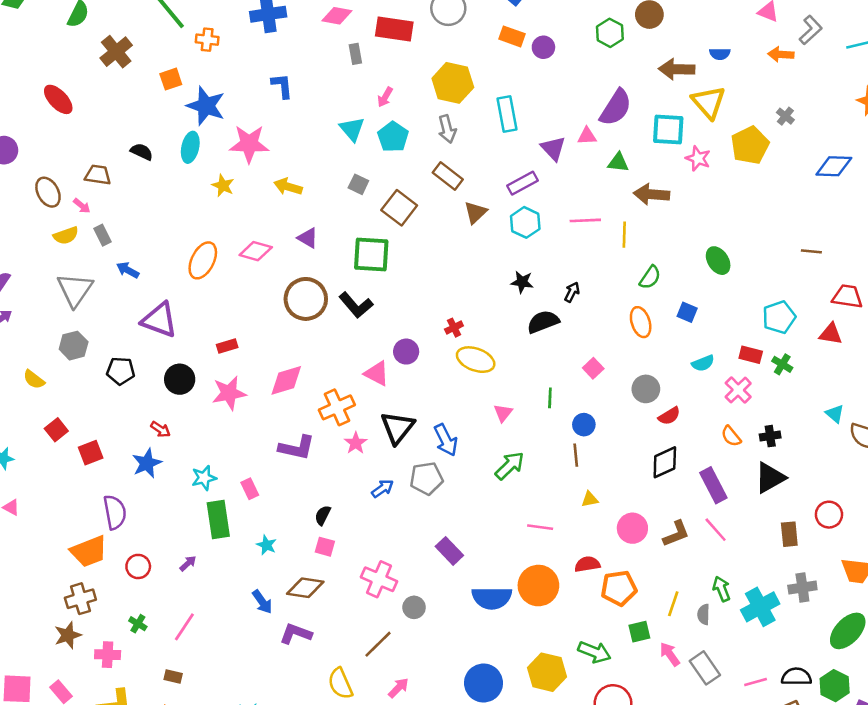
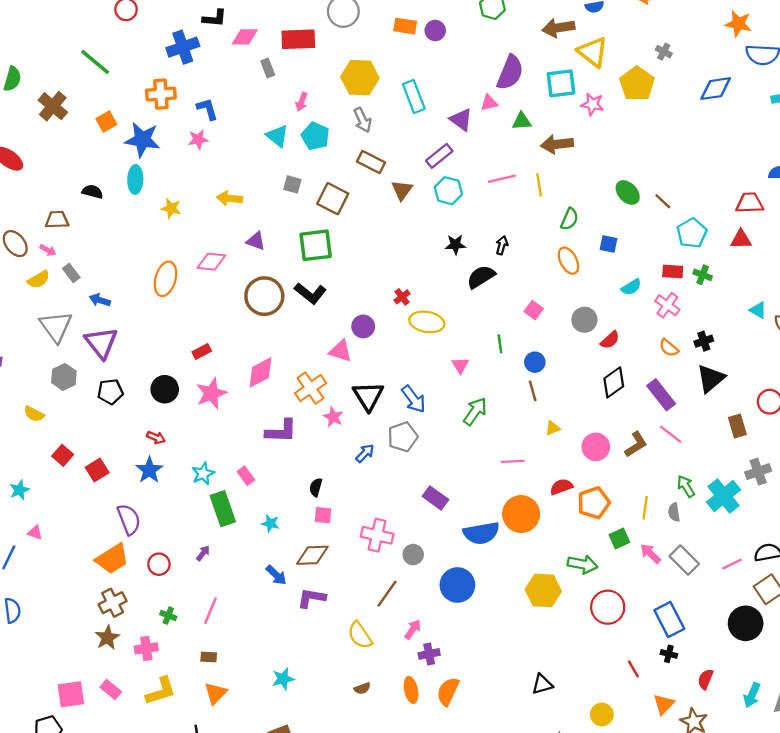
orange cross: (207, 40) -> (161, 94), moved, size x1.4
pink star: (249, 144) -> (198, 139), moved, size x0.6
brown line: (811, 251) -> (663, 201), moved, turned 48
purple triangle: (159, 320) -> (101, 343), moved, turned 42
blue circle: (484, 683) -> (457, 585), moved

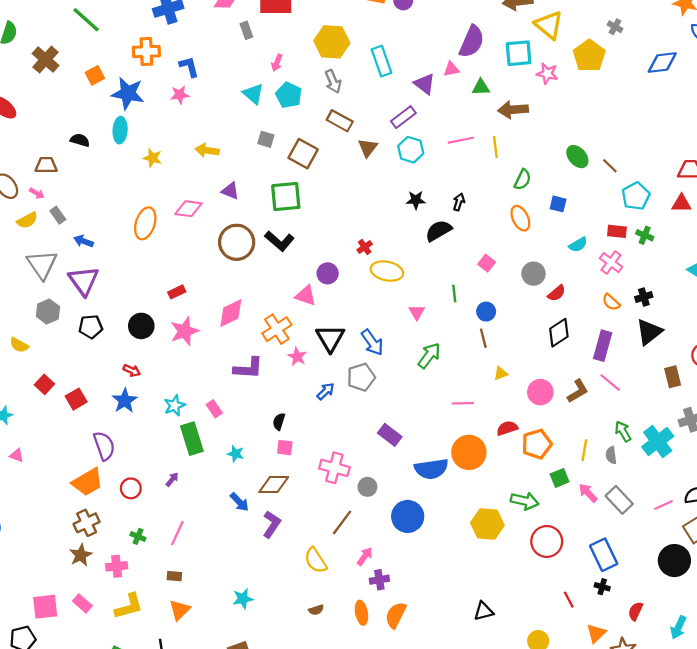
purple rectangle: (661, 395) -> (603, 346), turned 52
purple L-shape: (311, 598) -> (272, 524), turned 112

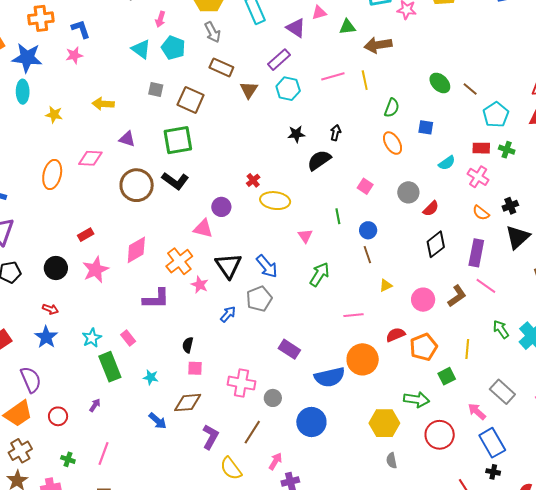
gray semicircle: (611, 455) -> (392, 461), moved
pink arrow: (588, 493) -> (477, 411), moved
purple L-shape: (272, 524) -> (210, 437), moved

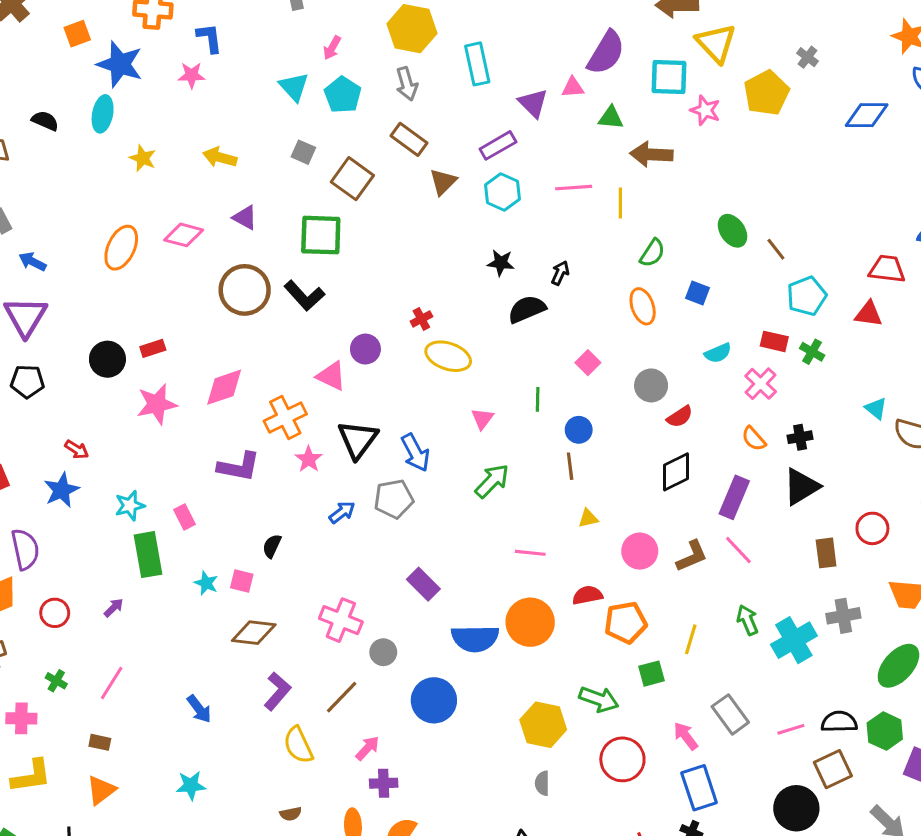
black circle: (56, 268) -> (107, 359), moved
pink square: (195, 368) -> (242, 581), moved
blue arrow: (158, 421) -> (199, 709), moved

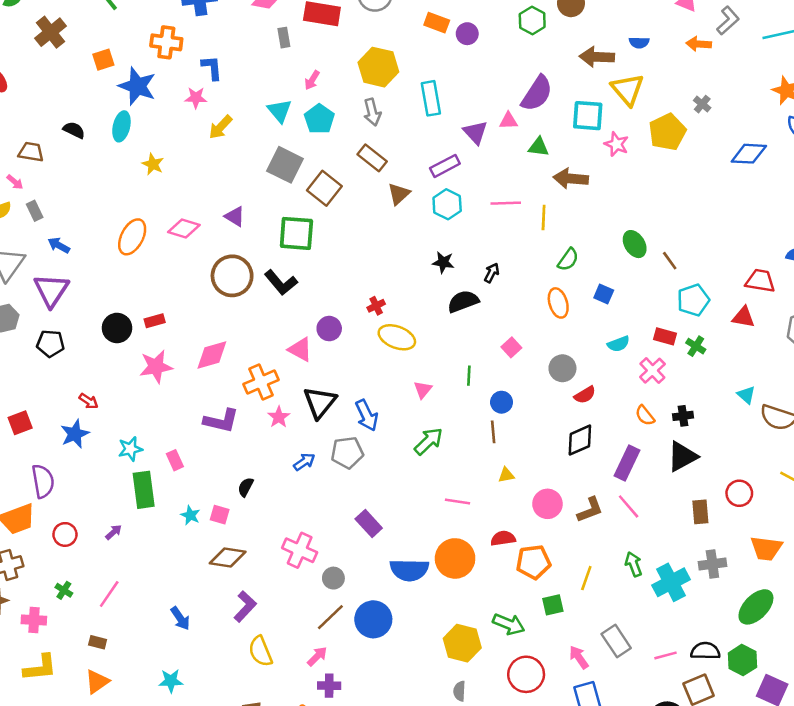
gray square: (303, 152) -> (285, 165), size x1.8
yellow arrow: (220, 157) -> (221, 127), moved, turned -64
brown line: (342, 697) -> (330, 617), moved

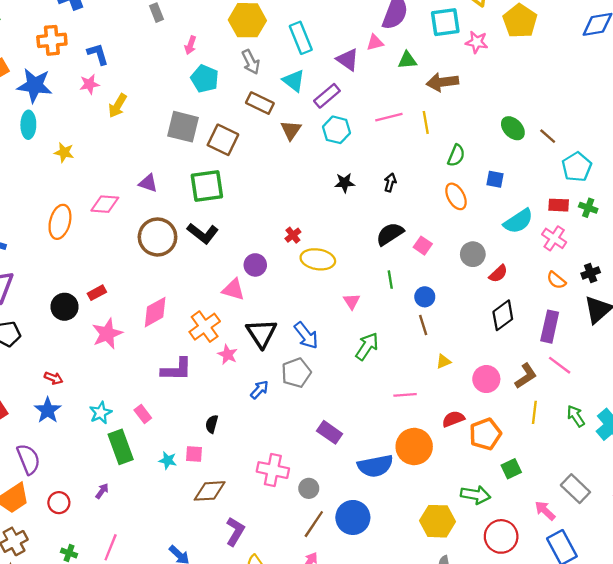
cyan triangle: (280, 111) -> (294, 81), moved
black semicircle: (463, 301) -> (390, 234), moved
cyan semicircle: (619, 344) -> (518, 221), size x1.5
yellow line: (586, 578) -> (534, 412), moved

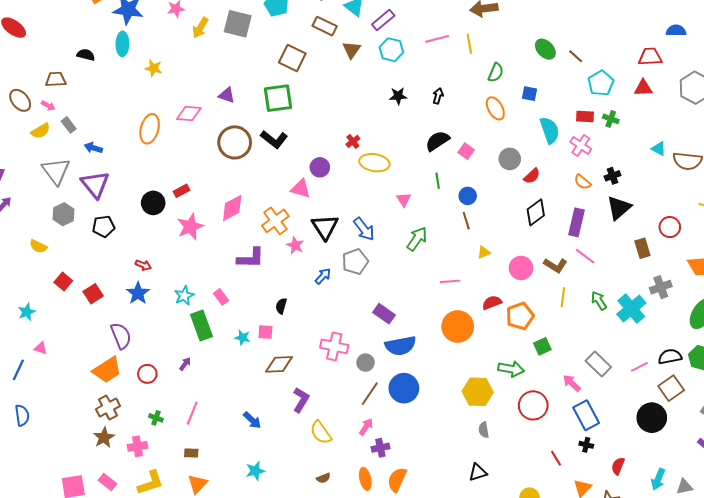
gray square: (183, 127) -> (238, 24), moved
cyan semicircle: (518, 221) -> (550, 130), turned -76
brown L-shape: (526, 376) -> (555, 265), turned 65
blue semicircle: (375, 466) -> (401, 346), moved

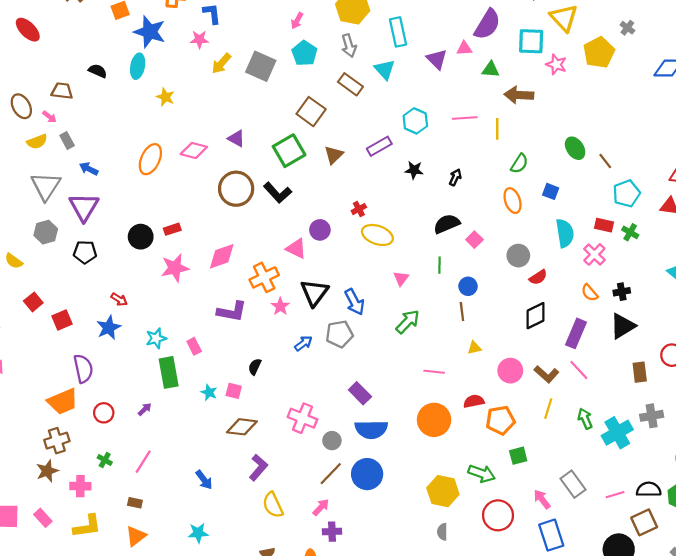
purple rectangle: (383, 20) -> (379, 146), moved
brown triangle: (352, 50) -> (334, 155), moved
green square: (278, 98) -> (289, 151), turned -32

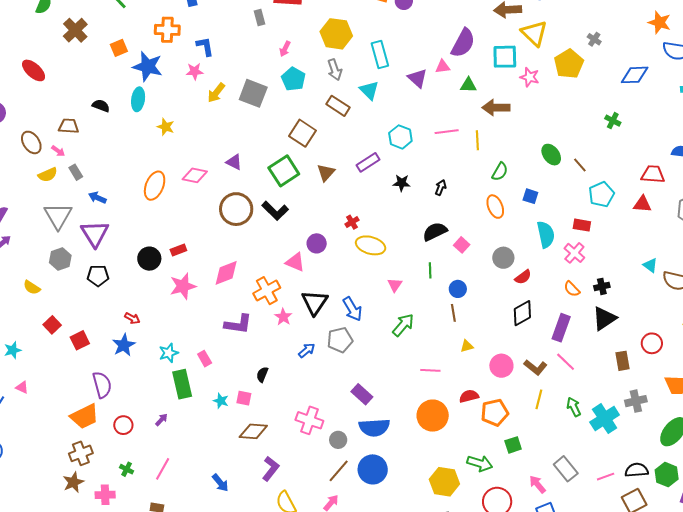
green cross: (630, 232) -> (613, 121), moved

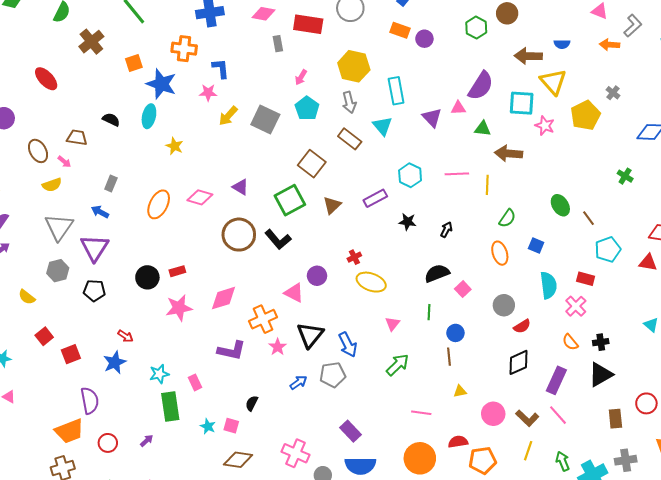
gray rectangle: (76, 172) -> (111, 183), moved, turned 49

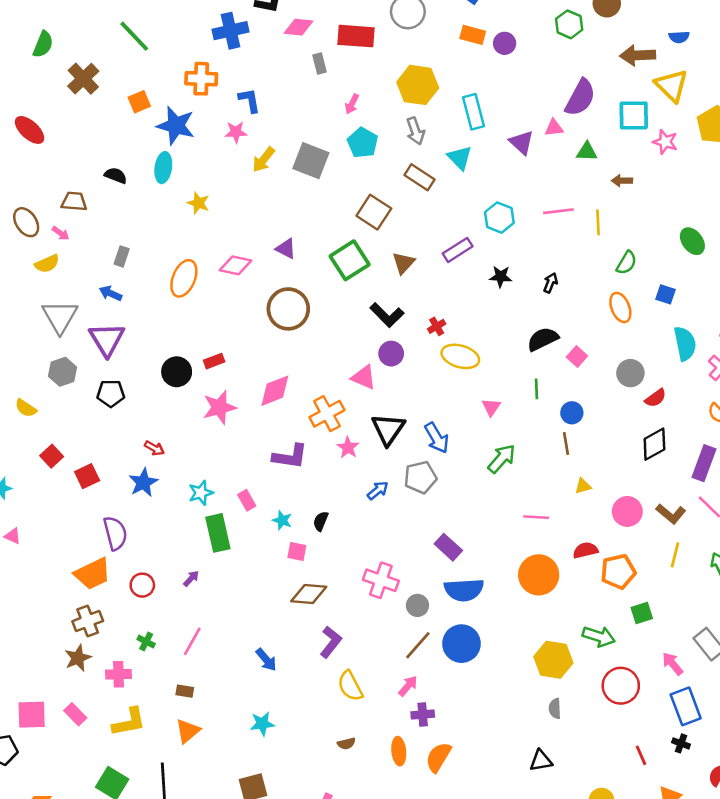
brown arrow: (509, 153) -> (622, 181), size x0.6
black L-shape: (278, 239) -> (387, 315), moved
cyan star: (208, 426) -> (282, 520), moved

